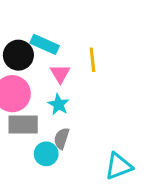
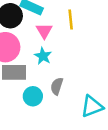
gray semicircle: (62, 138) -> (57, 86), moved

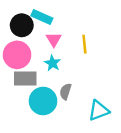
yellow line: (71, 19) -> (84, 44), moved
cyan circle: (33, 96) -> (43, 101), size x1.5

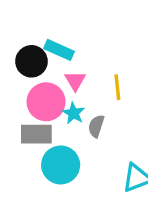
pink circle: (17, 55) -> (46, 102), moved
gray semicircle: (66, 92) -> (96, 126), moved

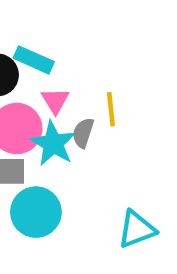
cyan star: (74, 113) -> (53, 144), size x1.5
gray semicircle: (96, 126) -> (83, 133), moved

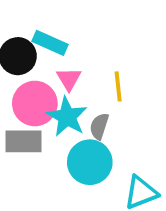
gray semicircle: (83, 133) -> (99, 126), moved
cyan circle: (36, 212) -> (90, 162), moved

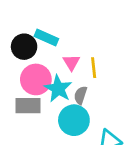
pink triangle: (69, 79) -> (71, 62), moved

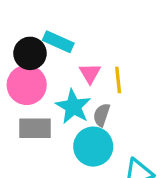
pink circle: (36, 79) -> (27, 85), moved

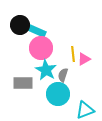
black circle: (30, 53) -> (20, 25), moved
pink triangle: (90, 73) -> (84, 59), moved, turned 32
pink circle: (27, 85) -> (41, 48), moved

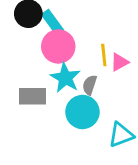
cyan rectangle: (37, 31) -> (53, 22), turned 30

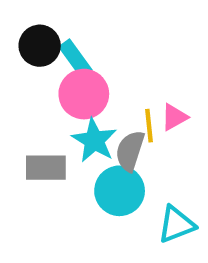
yellow line: (104, 55) -> (149, 126), moved
gray semicircle: (90, 85) -> (130, 151), size x1.4

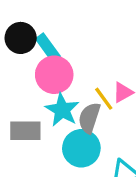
yellow line: (149, 126) -> (104, 99), turned -30

